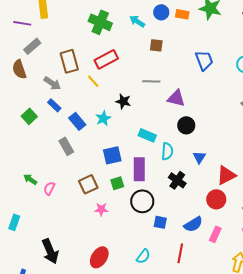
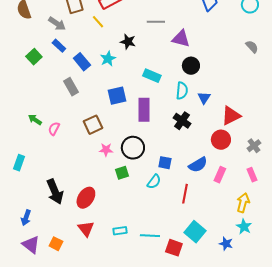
cyan semicircle: (167, 151) -> (182, 91), moved
green square: (117, 183) -> (122, 173), moved
black circle: (142, 201) -> (133, 148), moved
cyan semicircle: (143, 256) -> (154, 182), moved
red ellipse: (99, 257) -> (86, 198), moved

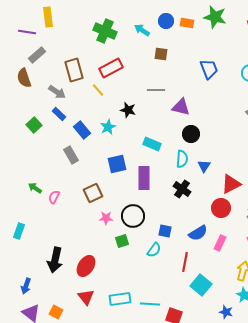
black arrow: (55, 192) -> (55, 260), turned 35
cyan rectangle: (120, 231) -> (120, 299), size x1.5
cyan square: (195, 232) -> (201, 285), moved

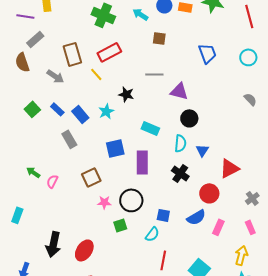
blue rectangle: (59, 114) -> (57, 109), moved
red circle: (221, 208) -> (209, 193), moved
red line: (185, 262) -> (163, 260), moved

